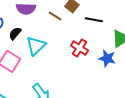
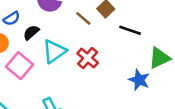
red cross: (80, 48) -> (88, 58), moved

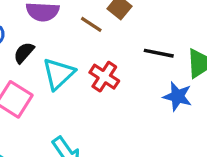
black line: (130, 30) -> (159, 53), moved

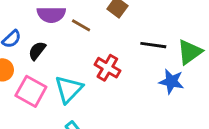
brown line: (91, 24) -> (81, 25), moved
cyan triangle: (58, 74) -> (69, 89), moved

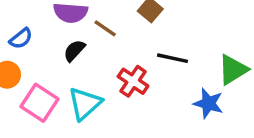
black line: (153, 45) -> (173, 58), moved
black semicircle: (37, 51) -> (74, 51), moved

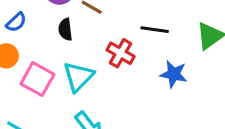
black semicircle: (74, 51) -> (65, 29), turned -45
blue star: (208, 103) -> (174, 74), moved

